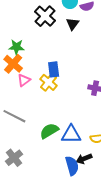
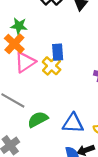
pink triangle: (24, 80) -> (25, 62), size x1.5
green semicircle: (49, 131) -> (38, 119), moved

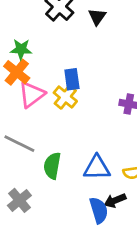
green semicircle: (38, 119) -> (52, 166), turned -48

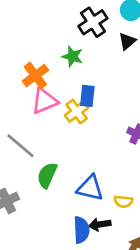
green star: (21, 49) -> (73, 56), moved

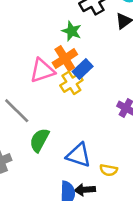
orange cross: (35, 76) -> (65, 59), moved
blue rectangle: (87, 96) -> (83, 69), turned 36

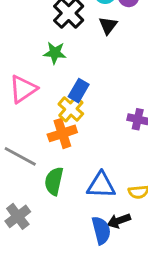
orange cross: (65, 59) -> (62, 133), moved, turned 30
pink triangle: (42, 71) -> (23, 89), moved

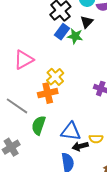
green star: (55, 53) -> (75, 36), moved
blue rectangle: (79, 91) -> (62, 32), moved
black arrow: (119, 221) -> (80, 146), moved

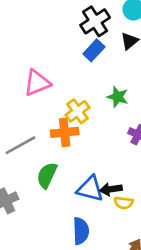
green star: (75, 36) -> (118, 97), moved
gray line: (17, 106) -> (20, 145), turned -70
black arrow: (80, 146) -> (111, 189), moved

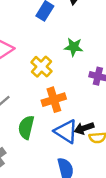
orange cross: (65, 132) -> (54, 100), moved
blue triangle: (90, 189) -> (66, 131), turned 30

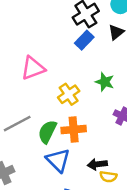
green semicircle: (26, 127) -> (47, 132), moved
blue triangle: (66, 131) -> (58, 160), moved

